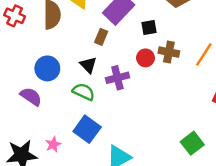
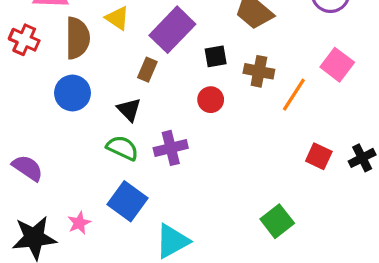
brown cross: (169, 52) -> (259, 71), moved
blue circle: (47, 68) -> (72, 93), moved
purple cross: (117, 78) -> (171, 148), moved
purple semicircle: (31, 96) -> (28, 168), moved

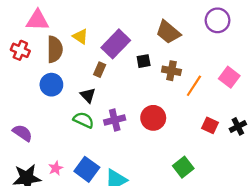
pink square: (337, 65) -> (229, 77), moved
red circle: (211, 100) -> (153, 118), moved, size x1.5
blue square: (127, 201) -> (87, 169), moved

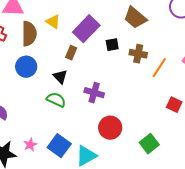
red circle: (153, 118) -> (110, 128), moved
purple cross: (115, 120) -> (94, 93), moved, turned 30

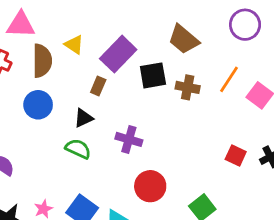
black square: (112, 45) -> (153, 75), size x1.5
orange line: (159, 68) -> (229, 79), moved
black triangle: (60, 77) -> (83, 118), turned 49

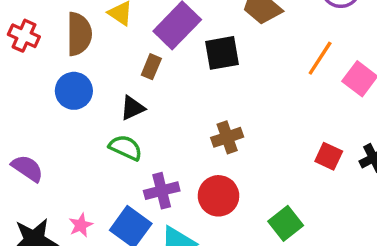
brown cross: (188, 87) -> (227, 137), moved, turned -30
purple cross: (129, 139) -> (162, 191), moved, turned -30

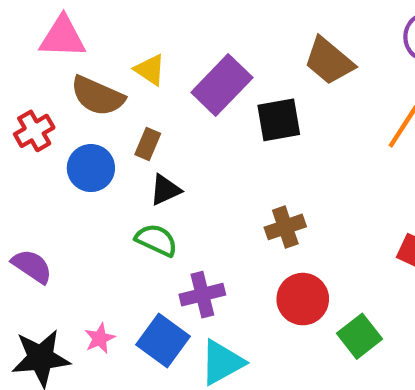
brown semicircle: (79, 34) -> (97, 96), turned 114
red cross: (24, 36) -> (34, 131), moved, turned 36
brown rectangle: (151, 67) -> (148, 144), moved
red circle: (218, 196) -> (303, 299), moved

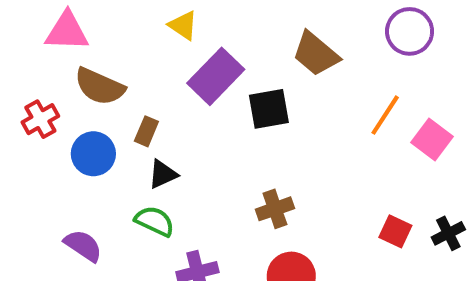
yellow triangle: (150, 70) -> (183, 25), moved
purple semicircle: (32, 266) -> (83, 246), moved

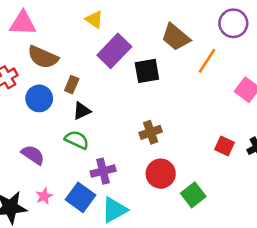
orange line: (385, 115) -> (207, 61), moved

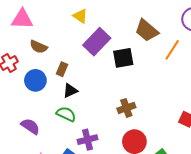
brown semicircle: (43, 57) -> (39, 47), size x0.7

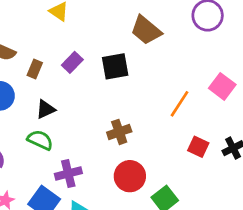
purple rectangle: (97, 42) -> (72, 62), moved, size x0.6
orange line: (172, 50) -> (179, 104), moved
brown rectangle: (62, 69) -> (35, 69), moved

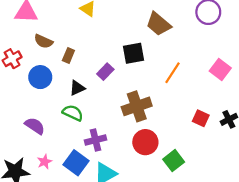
purple rectangle: (72, 62) -> (105, 72), moved
orange line: (179, 104) -> (173, 73), moved
brown cross: (119, 132) -> (137, 106), size x1.5

